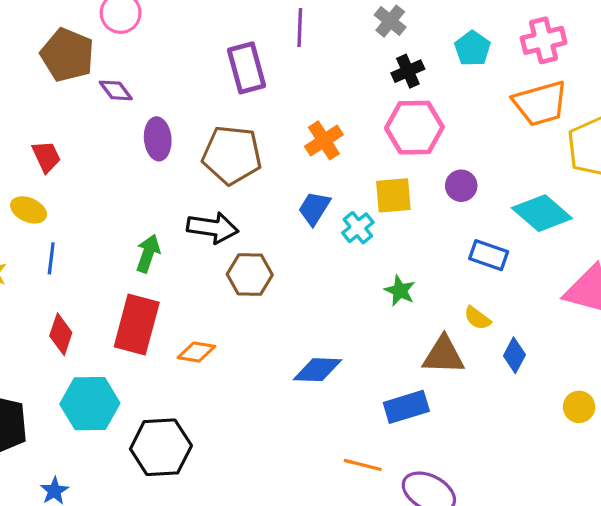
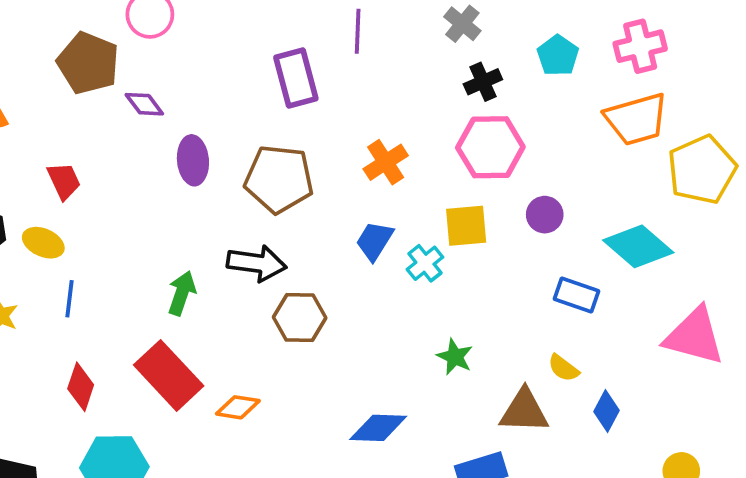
green star: (400, 291) -> (455, 357), moved
red rectangle: (137, 325) -> (169, 375), turned -58

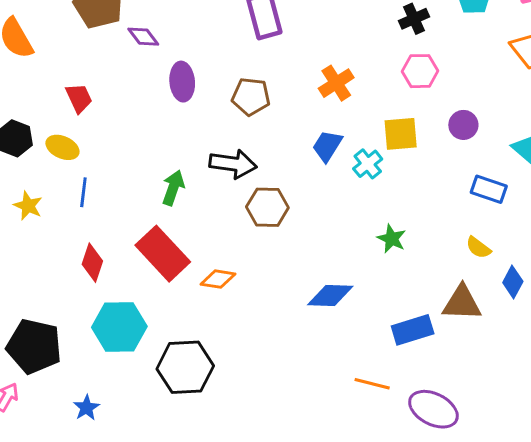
pink hexagon: (490, 147) -> (420, 71), size x0.7
brown pentagon: (279, 179) -> (251, 97), size x0.7
brown triangle: (524, 411) -> (462, 303), moved

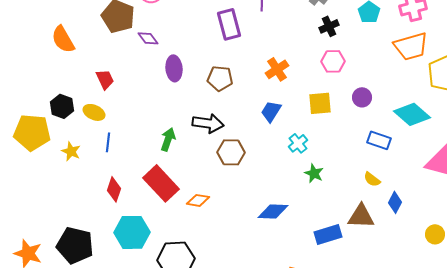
cyan cross: (368, 164) -> (298, 143), moved

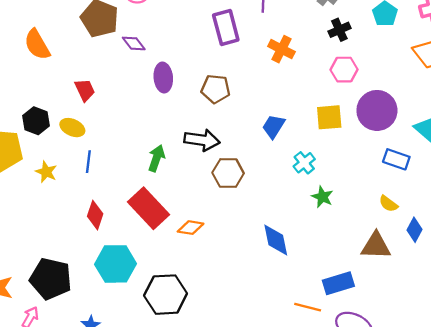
orange cross: (277, 69) -> (281, 49), moved, turned -30
purple circle: (362, 97) -> (377, 110), size x1.8
blue diamond: (273, 211) -> (276, 240), turned 76
blue rectangle: (328, 234) -> (338, 283), moved

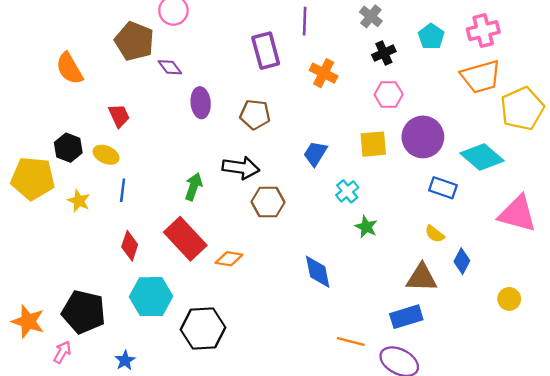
blue rectangle: (338, 283) -> (406, 317), moved

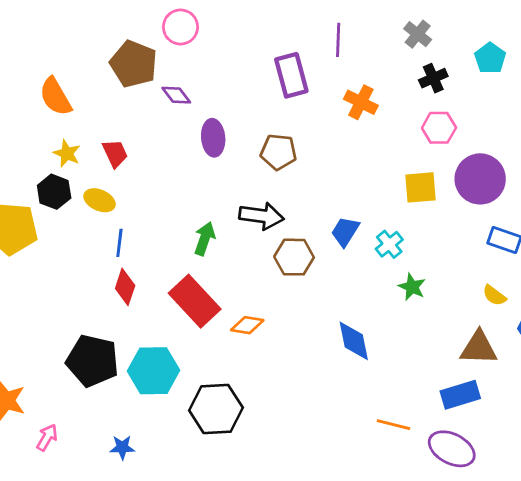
blue trapezoid: (315, 154) -> (345, 231), moved
yellow star: (79, 201) -> (67, 153), moved
red diamond: (130, 246) -> (125, 287), moved
black pentagon: (84, 312) -> (92, 361), moved
blue star: (125, 360) -> (122, 447), turned 30

